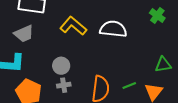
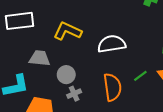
white semicircle: (113, 29) -> (112, 44), moved
gray trapezoid: (24, 34) -> (40, 58), moved, turned -135

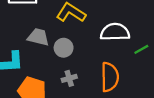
gray circle: (66, 75) -> (64, 48), moved
green line: (140, 76) -> (141, 49), moved

